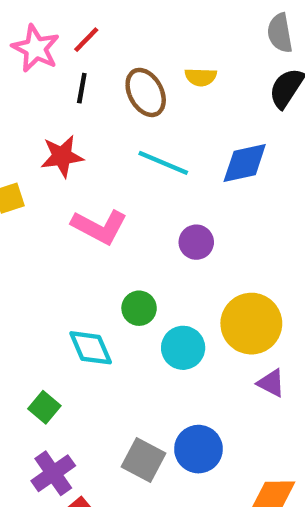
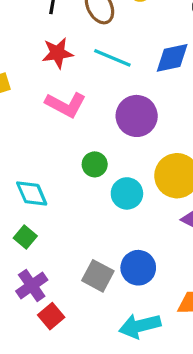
red star: (62, 156) -> (58, 53), moved
purple circle: (196, 242) -> (137, 116), size x1.6
cyan diamond: (91, 348) -> (32, 193), moved

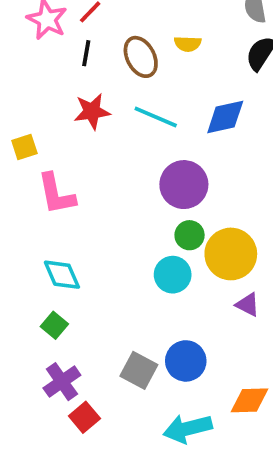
pink L-shape: (66, 105) -> (56, 194), moved, turned 51
green circle: (95, 164) -> (190, 235), moved

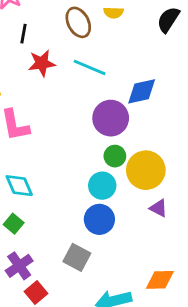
black line: (86, 53) -> (23, 34), moved
blue diamond: (225, 117) -> (142, 91), moved
blue circle: (186, 361) -> (99, 219), moved

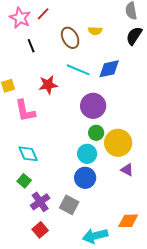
black line: (23, 34) -> (31, 46), turned -32
red star: (42, 63) -> (48, 85), moved
blue diamond: (142, 91) -> (109, 69), moved
purple cross: (19, 266) -> (40, 202), moved

